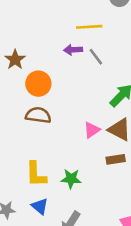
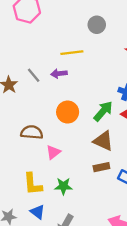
gray line: (96, 57) -> (34, 75), moved
orange circle: (38, 84) -> (68, 112), moved
pink triangle: (92, 130) -> (53, 152), moved

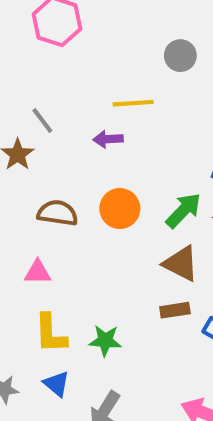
gray line: (34, 75) -> (42, 121), moved
brown semicircle: (32, 132) -> (58, 213), moved
pink triangle: (53, 152) -> (38, 272), moved, turned 35

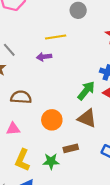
orange circle: (120, 209) -> (52, 120), moved
brown rectangle: (175, 310) -> (71, 148), moved
yellow L-shape: (51, 334) -> (22, 160), turned 30

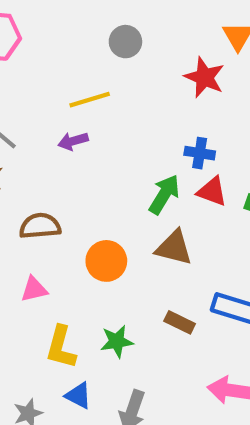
brown rectangle: (71, 148) -> (180, 322), moved, turned 48

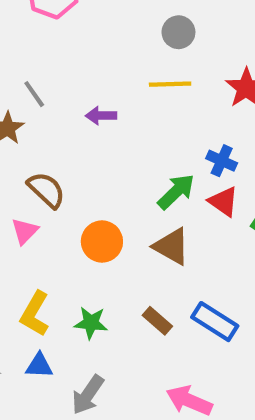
yellow line: (90, 100) -> (170, 84), moved
brown semicircle: (40, 226) -> (46, 190), turned 33
pink triangle: (34, 289) -> (25, 231), moved, turned -48
blue triangle: (78, 396) -> (39, 366), turned -40

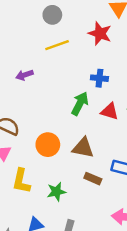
red triangle: (224, 202) -> (110, 111), moved
brown triangle: (172, 246) -> (83, 148), moved
yellow L-shape: (35, 314) -> (21, 181), moved

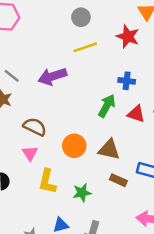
purple arrow: (25, 75) -> (52, 76), size x1.6

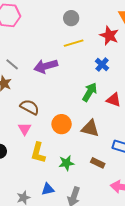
blue cross: (127, 81) -> (102, 65), moved, turned 32
brown rectangle: (118, 180) -> (98, 163), moved

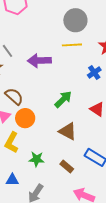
gray circle: (71, 18) -> (75, 20), size x1.5
green arrow: (90, 92) -> (63, 99), moved
orange circle: (62, 124) -> (25, 118), moved

